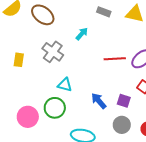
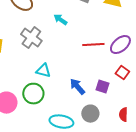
cyan arrow: (82, 34) -> (60, 20), turned -96
gray circle: (122, 125) -> (90, 114), moved

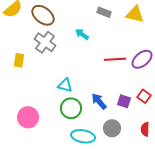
gray cross: (31, 38) -> (45, 42), moved
red square: (122, 73) -> (144, 96), moved
green circle: (33, 94) -> (71, 108), moved

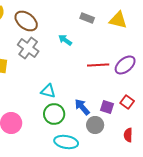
gray circle: (112, 128) -> (95, 125), moved

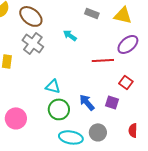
purple ellipse: (125, 65) -> (128, 44), moved
red square: (127, 102) -> (126, 82), moved
gray circle: (95, 125) -> (98, 132), moved

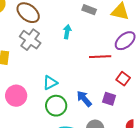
cyan arrow: (70, 35) -> (67, 32), turned 64
cyan triangle: (53, 86) -> (50, 83), turned -42
pink circle: (16, 118) -> (16, 96), moved

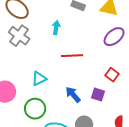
red line: (100, 57) -> (72, 56), moved
green circle: (56, 106) -> (35, 109), moved

